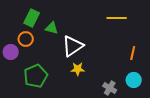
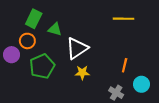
orange line: (133, 53) -> (125, 65), moved
green pentagon: (36, 76) -> (42, 66), moved

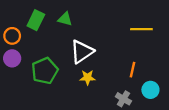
yellow line: (124, 19) -> (141, 29), moved
green triangle: (55, 29) -> (65, 19), moved
orange circle: (27, 41) -> (12, 36), moved

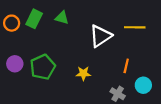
orange circle: (12, 36) -> (12, 23), moved
white triangle: (82, 52) -> (100, 36), moved
purple circle: (12, 58) -> (15, 64), moved

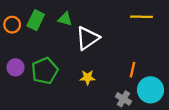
yellow line: (135, 27) -> (141, 17), moved
white triangle: (100, 36) -> (87, 38), moved
cyan circle: (143, 85) -> (150, 90), size x1.5

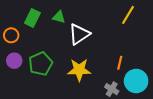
yellow line: (141, 17) -> (128, 15), turned -60
orange circle: (12, 25) -> (11, 35), moved
yellow star: (87, 78) -> (79, 70), size x1.6

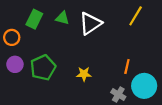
white triangle: (79, 34) -> (90, 23), moved
yellow star: (79, 70) -> (84, 74), size x0.6

